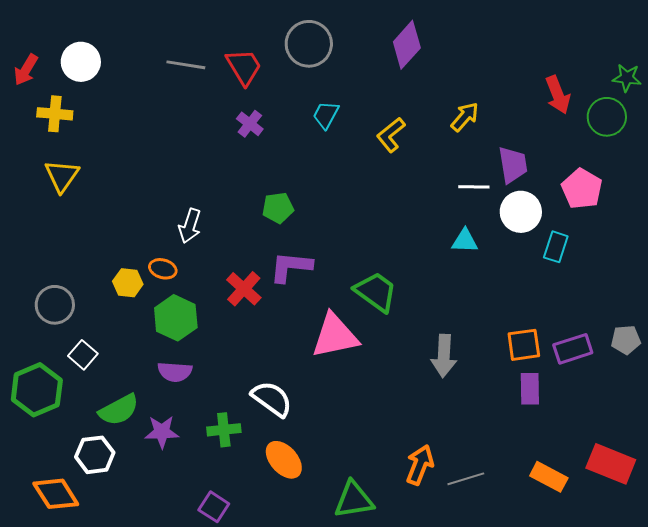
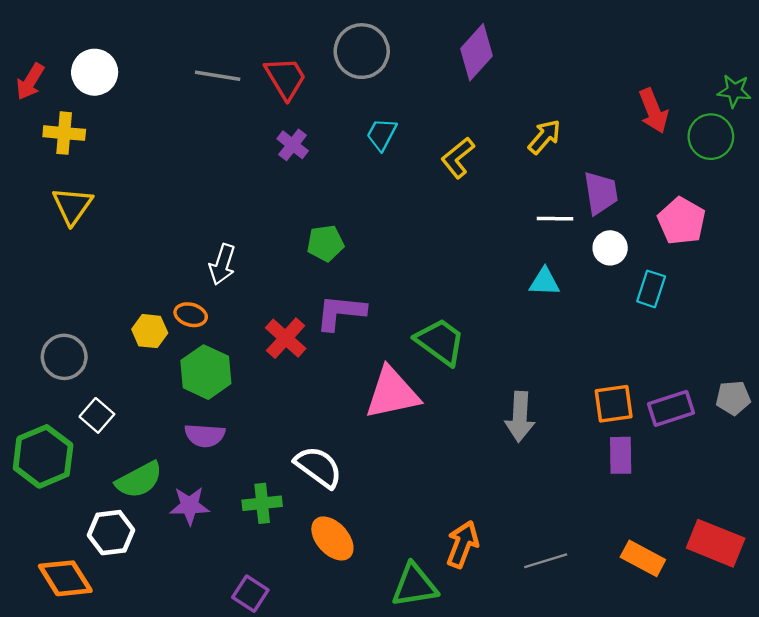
white circle: (521, 212) -> (610, 248), size x0.7
orange arrow: (420, 465) -> (462, 544), moved

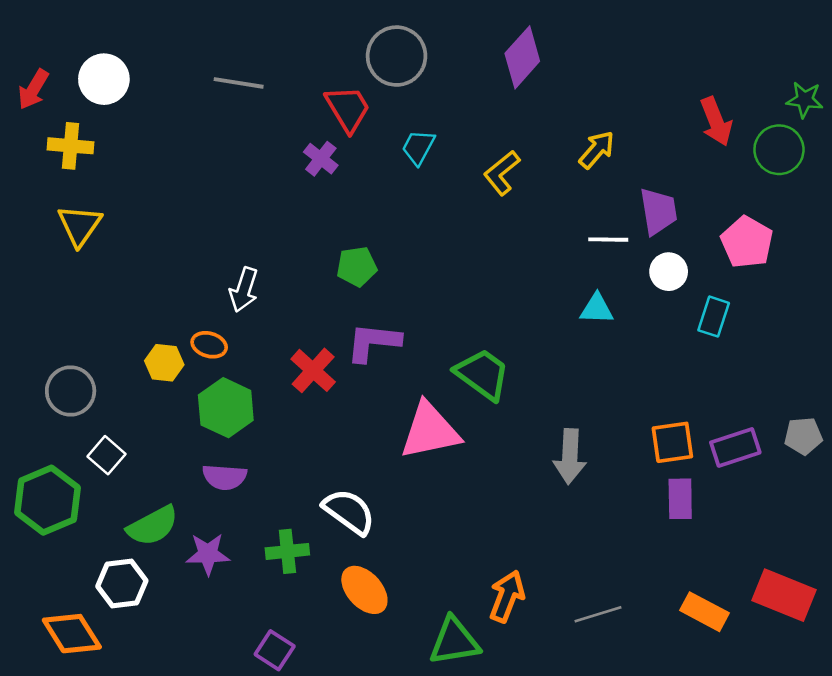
red trapezoid: (286, 78) -> (348, 109), moved

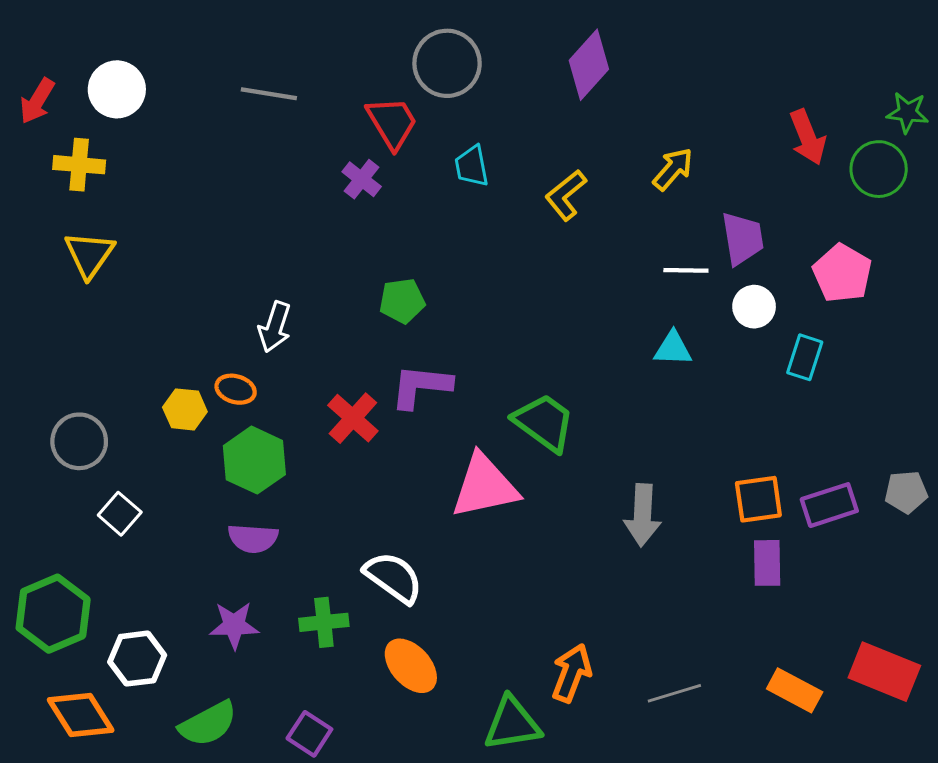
cyan trapezoid: (418, 147) -> (472, 166), turned -39
green hexagon: (47, 500) -> (53, 614), moved
green semicircle: (153, 526) -> (208, 724), moved

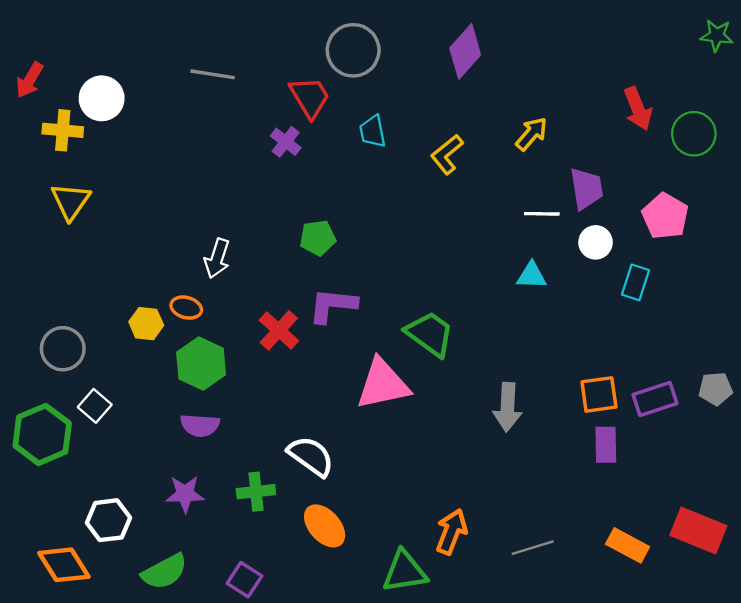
white circle: (117, 89) -> (102, 98), moved
green star: (908, 113) -> (717, 35), moved
green hexagon: (53, 614) -> (42, 434), moved

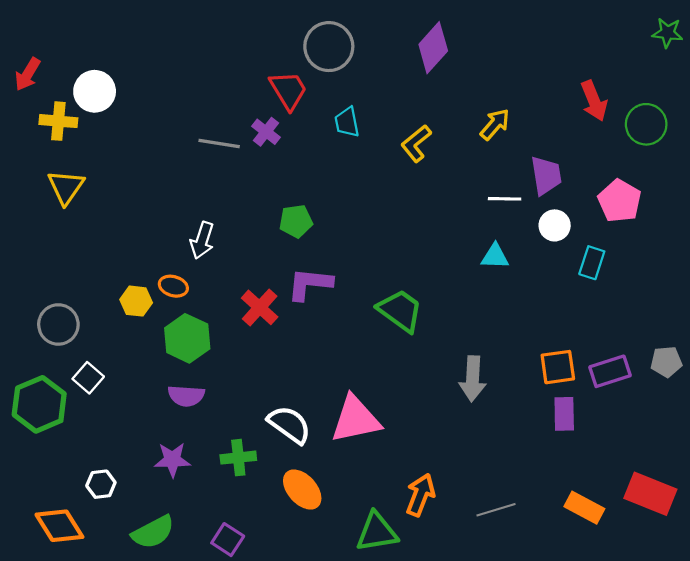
gray line: (213, 74) -> (219, 143), moved
pink triangle: (383, 384) -> (355, 419), moved
white hexagon: (108, 520) -> (101, 484), size x0.7

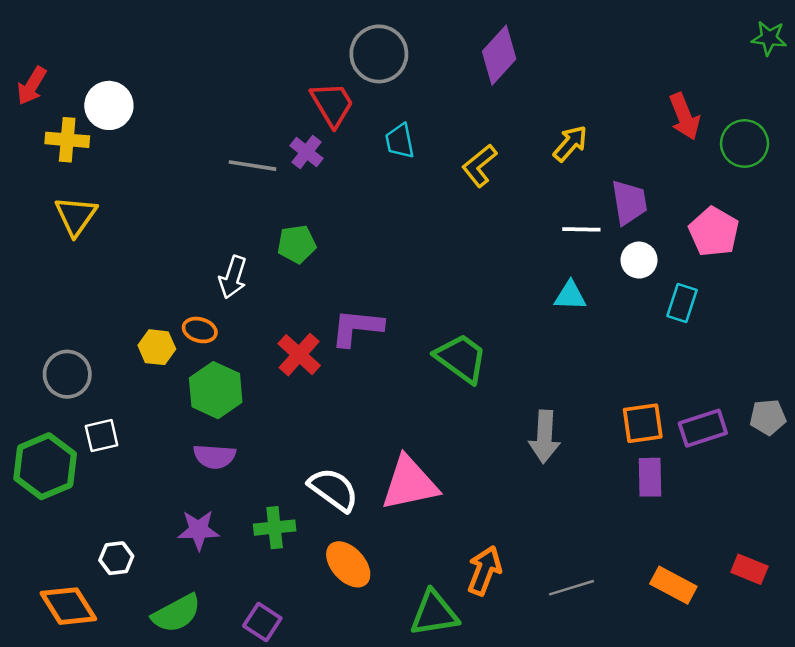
green pentagon: (296, 221) -> (297, 244), moved
white square: (88, 378) -> (102, 436), turned 36
red rectangle: (650, 494) -> (749, 569), size x0.6

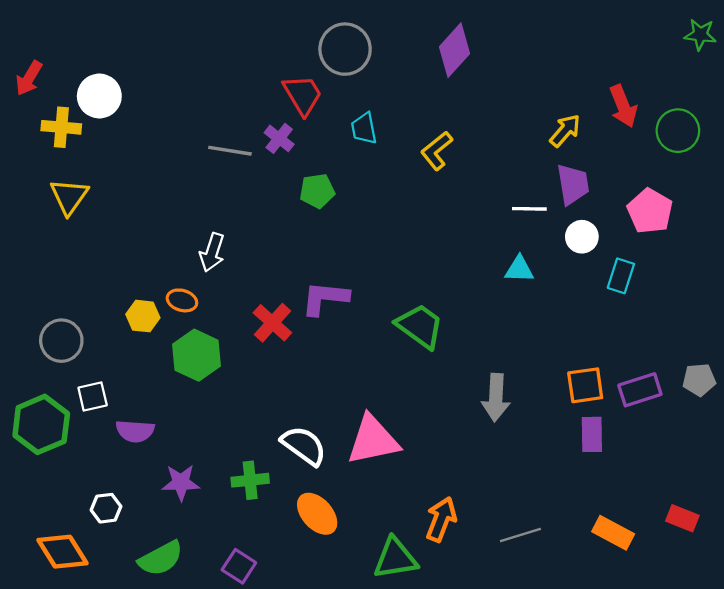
yellow arrow: (570, 143) -> (565, 131), moved
green pentagon: (297, 244) -> (317, 191), moved
purple semicircle: (214, 456) -> (135, 431), moved

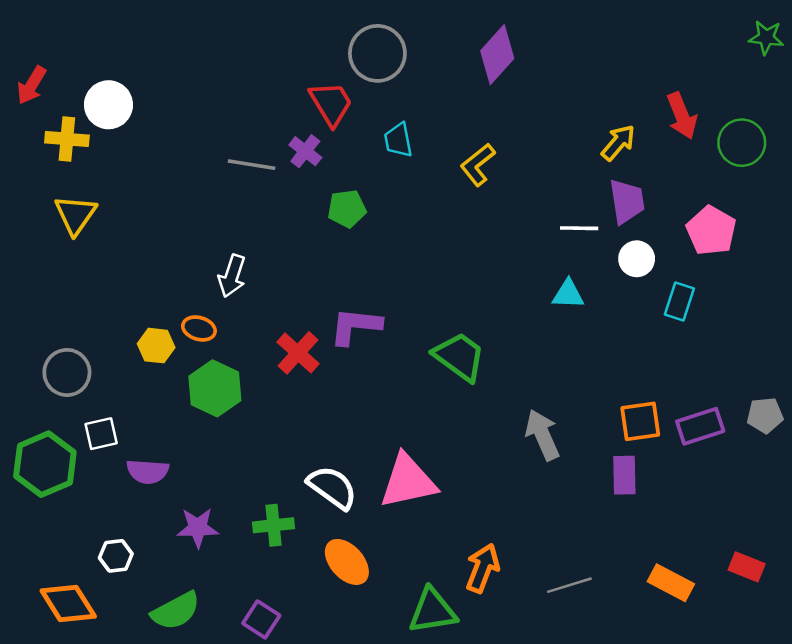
gray arrow: (496, 398) -> (542, 435), turned 153
purple rectangle: (592, 434) -> (624, 475), moved

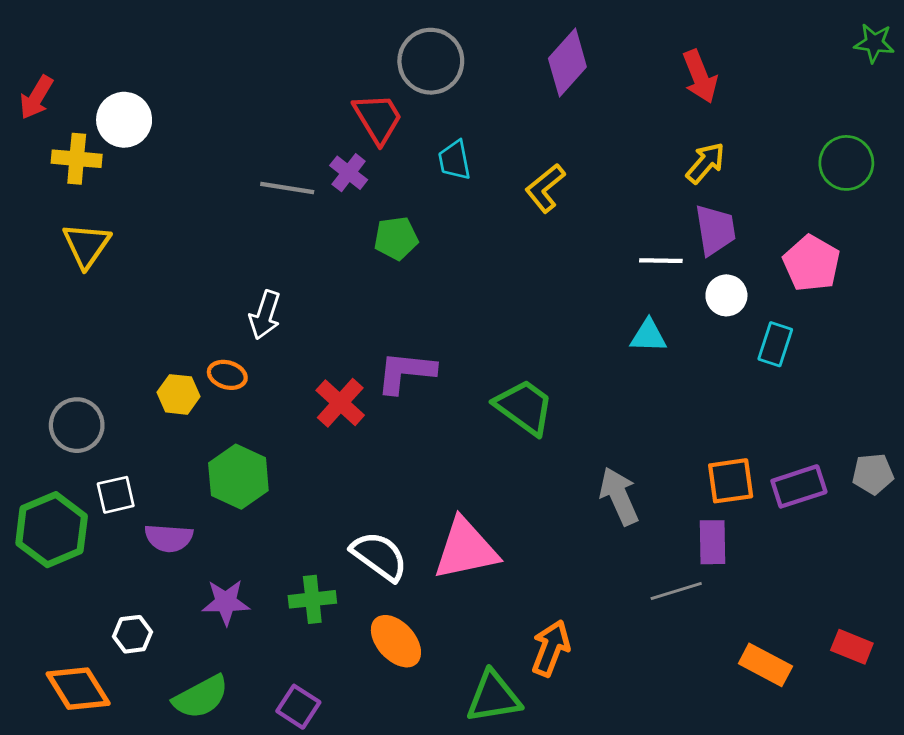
red arrow: (682, 116) -> (700, 76), moved
green hexagon: (215, 388) -> (238, 477), moved
gray line: (569, 585) -> (676, 591), moved

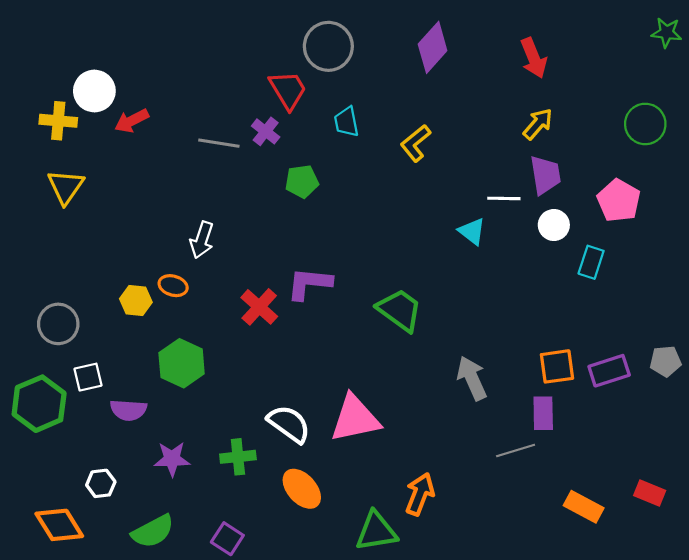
red arrow: (36, 97) -> (132, 121), moved, turned 32
cyan triangle: (648, 336) -> (472, 231), moved, turned 36

